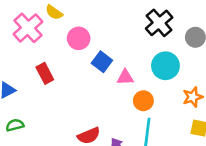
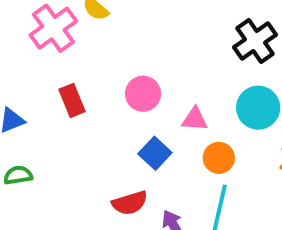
pink circle: (79, 38) -> (143, 94), moved
blue square: (102, 62) -> (155, 153), moved

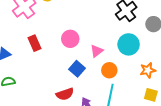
pink triangle: (195, 119) -> (97, 51), turned -40

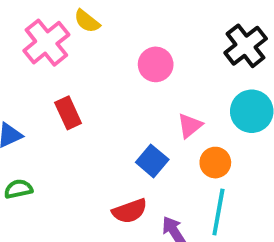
pink circle: (70, 39) -> (156, 64), moved

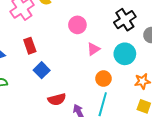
pink triangle: (190, 126) -> (93, 49), moved
blue square: (152, 161) -> (42, 70), moved

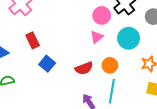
pink circle: (77, 25) -> (102, 15), moved
red semicircle: (57, 99) -> (84, 68), moved

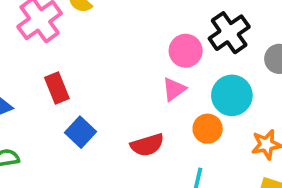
orange circle: (110, 65) -> (208, 129), moved

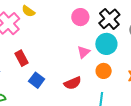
pink circle: (186, 51) -> (80, 17), moved
cyan circle: (232, 95) -> (106, 44), moved

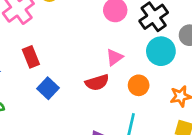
cyan circle: (106, 44) -> (161, 51), moved
red semicircle: (73, 83) -> (97, 82), moved

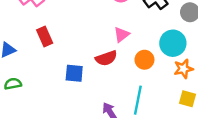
cyan circle: (161, 51) -> (173, 43), moved
blue square: (48, 88) -> (74, 73), moved, turned -36

